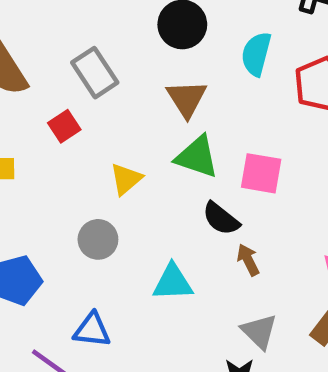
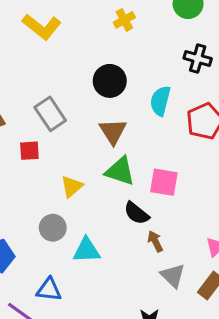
red square: (64, 126) -> (29, 151), turned 30
cyan triangle: (173, 282) -> (87, 250), moved
gray triangle: (259, 331) -> (173, 276), moved

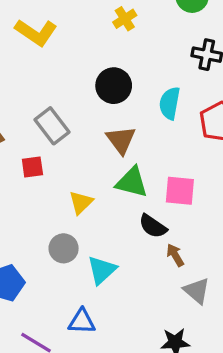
cyan triangle: (87, 250) -> (102, 270), turned -36
blue triangle: (49, 290) -> (82, 321), moved

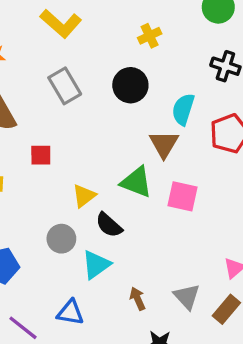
yellow cross: (125, 19) -> (150, 36), moved
gray rectangle: (52, 126) -> (65, 86), moved
brown triangle: (121, 140) -> (164, 144), moved
black semicircle: (153, 226) -> (109, 225), moved
brown arrow: (175, 255) -> (138, 299), moved

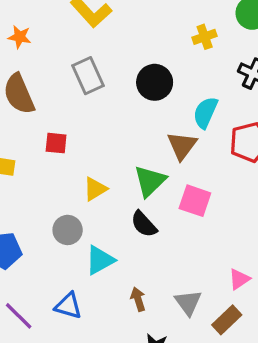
yellow cross: (150, 36) -> (205, 37), moved
green triangle: (136, 182) -> (150, 181), turned 48
black semicircle: (109, 225) -> (144, 224), moved

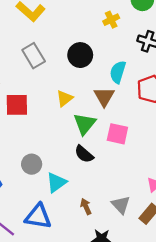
red square: (56, 143) -> (17, 105), size x1.5
yellow triangle: (95, 189) -> (64, 98), moved
blue triangle: (68, 306) -> (38, 217), size x1.4

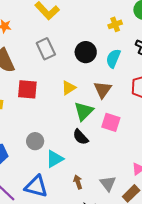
cyan semicircle: (118, 72) -> (113, 58), moved

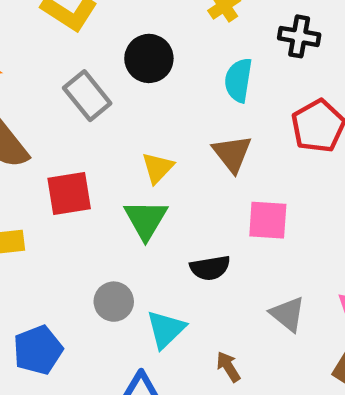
black circle: (86, 52) -> (149, 58), moved
green triangle: (84, 111) -> (146, 220), moved
black semicircle: (81, 137) -> (210, 268), turned -42
gray triangle: (108, 183) -> (288, 314), moved

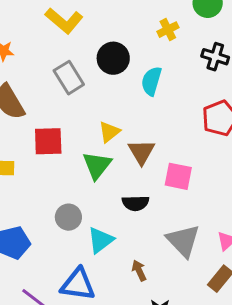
cyan semicircle: (238, 80) -> (151, 81), moved
brown triangle: (232, 154) -> (142, 152), moved
gray triangle: (288, 314) -> (183, 241), size x1.4

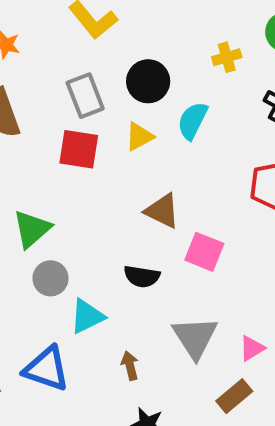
yellow triangle: (109, 132) -> (139, 137), moved
red square: (48, 141) -> (79, 149), moved
brown triangle: (142, 152) -> (162, 211), turned -44
green triangle: (97, 165) -> (32, 229), moved

